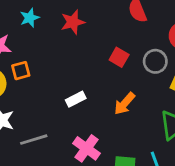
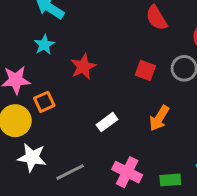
red star: (73, 22) -> (83, 67), moved

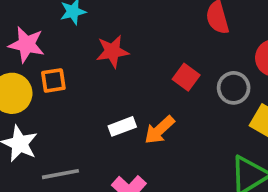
orange arrow: (159, 118) -> (159, 130), moved

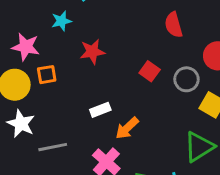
orange arrow: (159, 130) -> (127, 128), moved

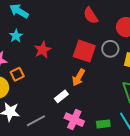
red square: (150, 71) -> (84, 51), size x1.6
white rectangle: (100, 110) -> (61, 96), moved
orange arrow: (127, 128) -> (78, 77), moved

